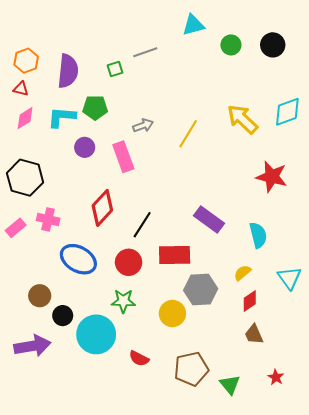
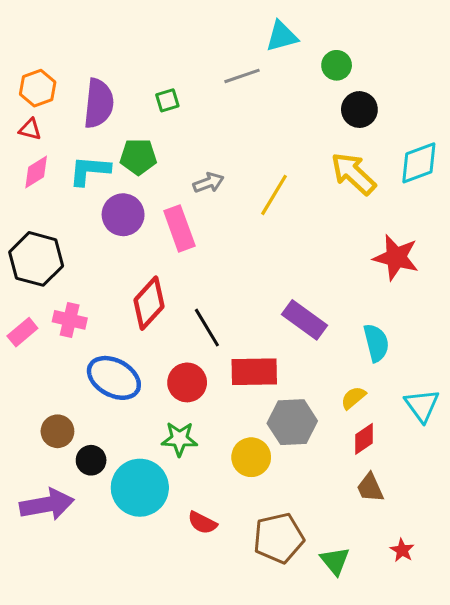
black circle: (273, 45) -> (359, 110), moved
gray line: (145, 52) -> (242, 76), moved
purple circle: (85, 147) -> (123, 215), size x1.4
black line: (142, 225) -> (207, 328), turned -64

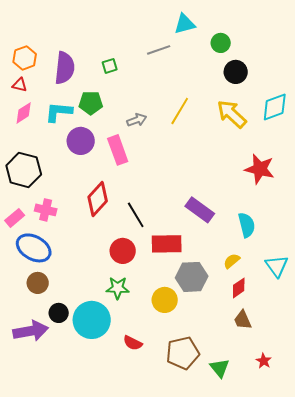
yellow line: (274, 195) -> (180, 111), moved
blue ellipse: (114, 378) -> (34, 248), moved
black circle: (91, 460) -> (59, 313), moved

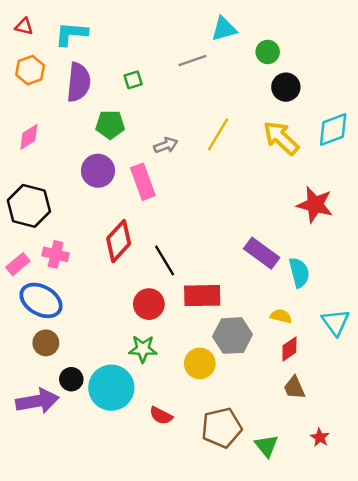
red triangle: (20, 85) -> (24, 26), moved
cyan L-shape: (59, 112) -> (71, 34), moved
purple rectangle: (200, 210) -> (262, 253), moved
yellow semicircle: (232, 261) -> (281, 316), turned 54

